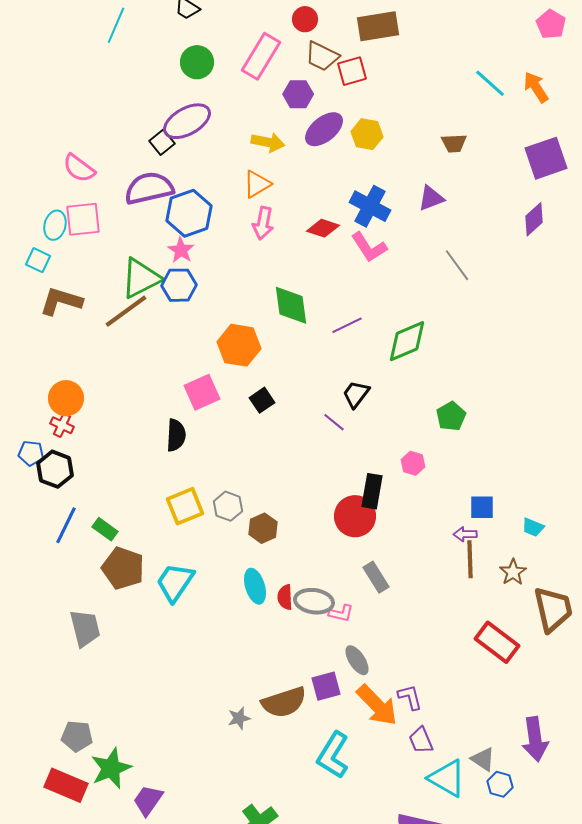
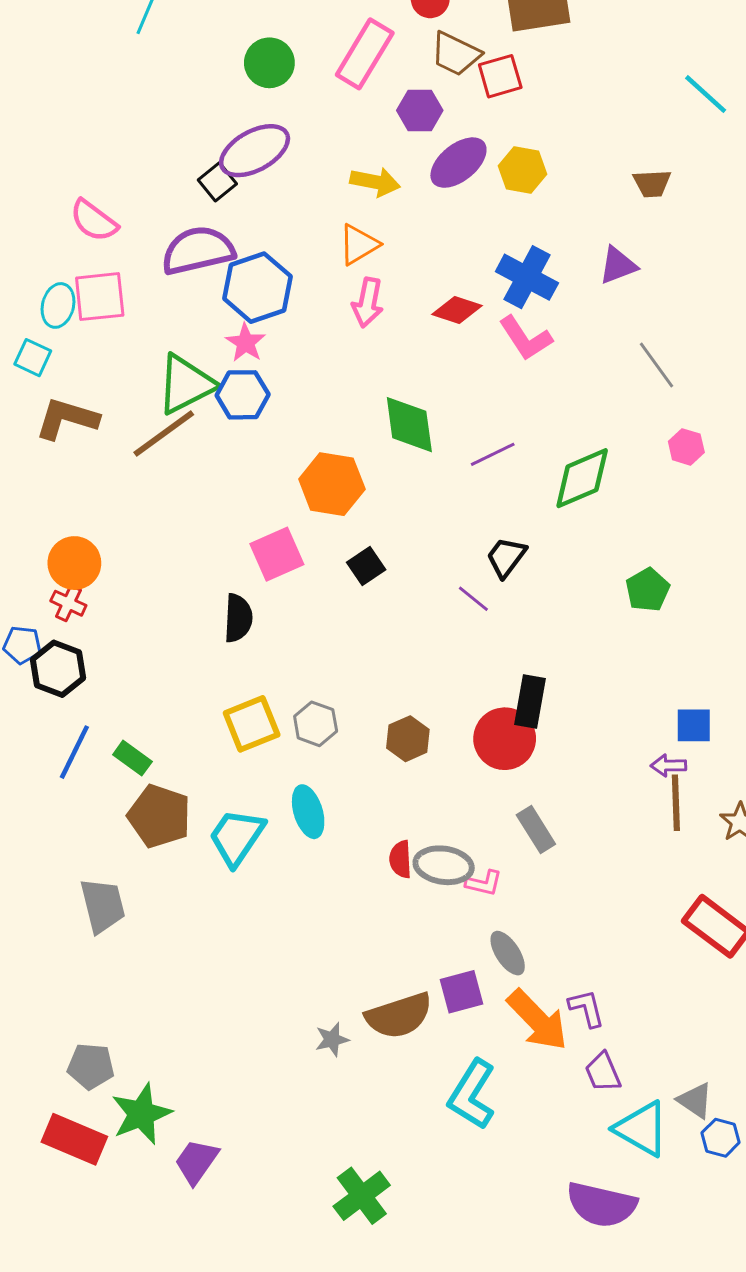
pink hexagon: (413, 463) -> (686, 447), moved
brown hexagon: (263, 528) -> (408, 739), moved
cyan ellipse: (255, 586) -> (308, 812), moved

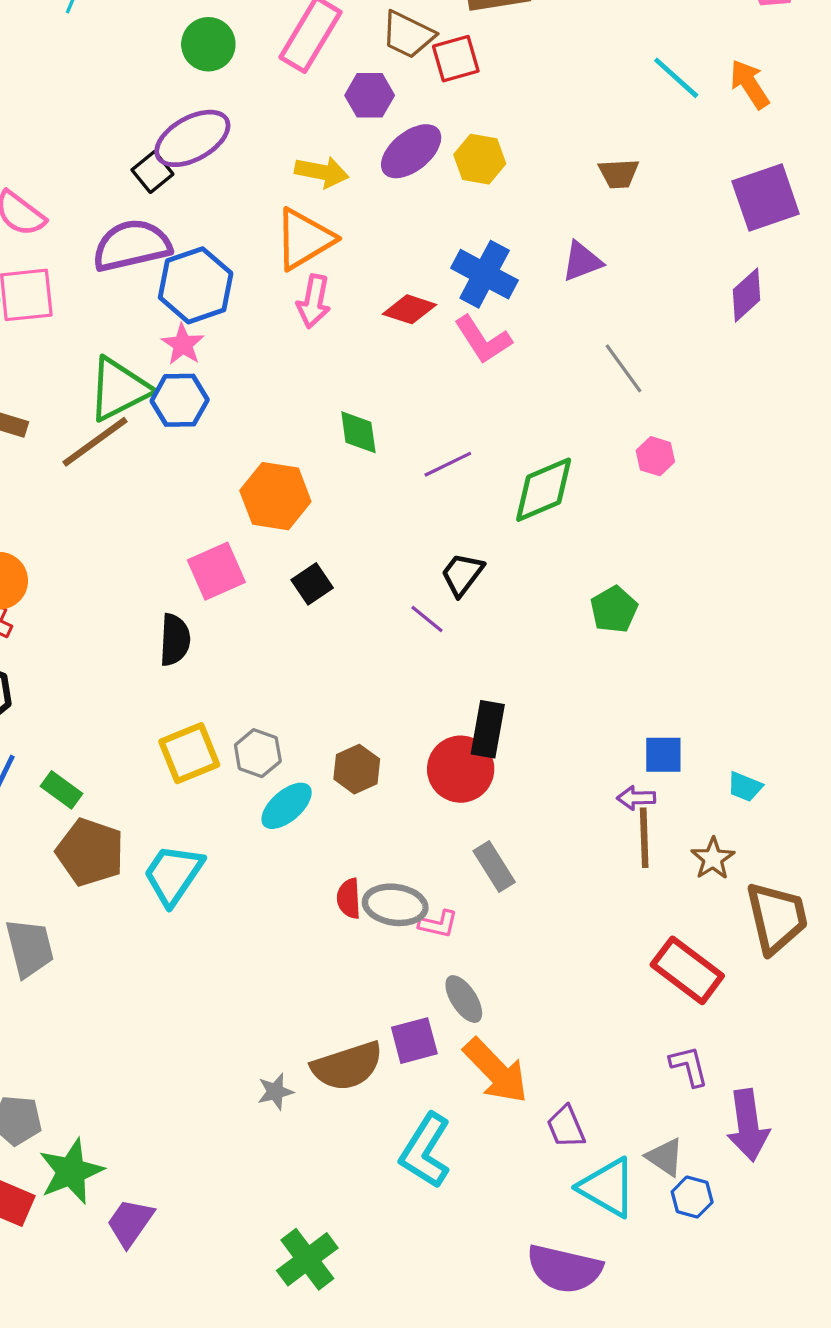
orange triangle: (359, 244) -> (304, 239), size x1.4
green diamond: (409, 425) -> (358, 432), size x0.7
cyan ellipse: (308, 812) -> (287, 806), moved, turned 66
purple L-shape: (587, 1008) -> (689, 1066), moved

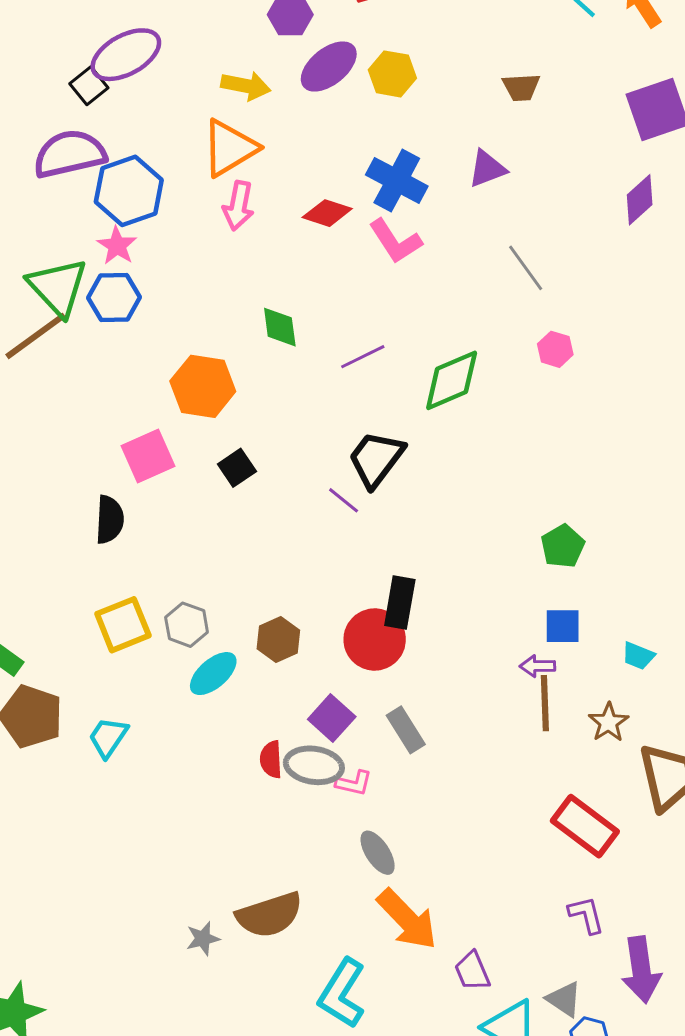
green triangle: (119, 389) -> (58, 287), turned -46
black trapezoid: (462, 574) -> (376, 459), size x1.4
green pentagon: (614, 609) -> (563, 546), moved
cyan trapezoid: (173, 874) -> (108, 737), size x0.7
purple square: (414, 1041) -> (332, 718), moved, turned -33

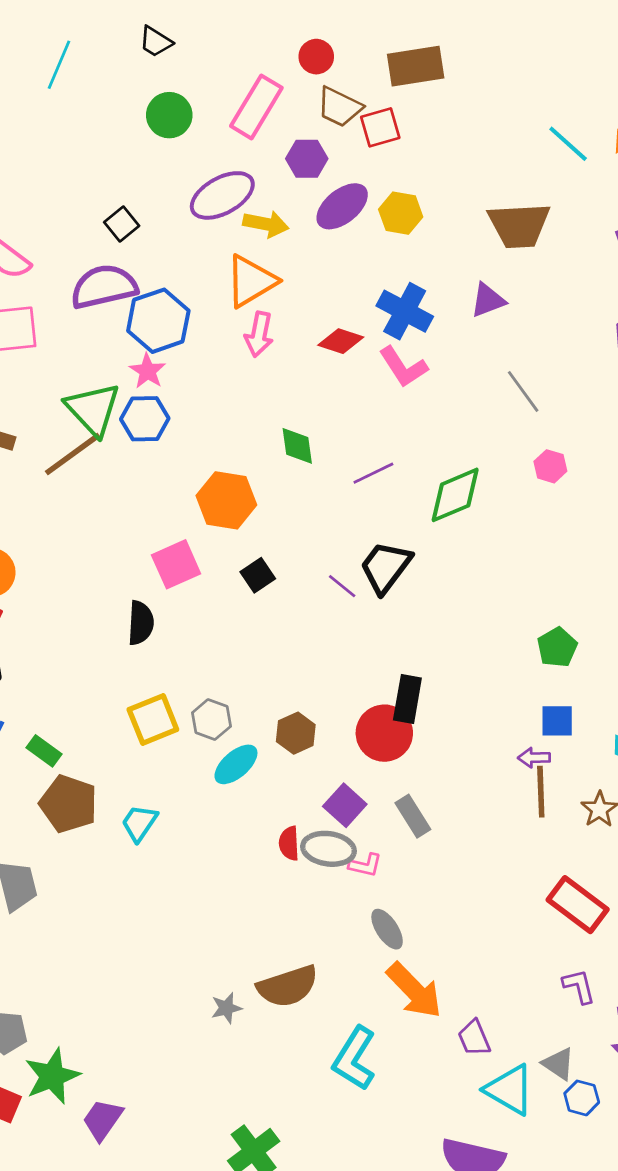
purple ellipse: (126, 55) -> (222, 195), moved
brown trapezoid: (521, 87) -> (519, 225), size x1.8
purple line: (344, 500) -> (342, 586), moved

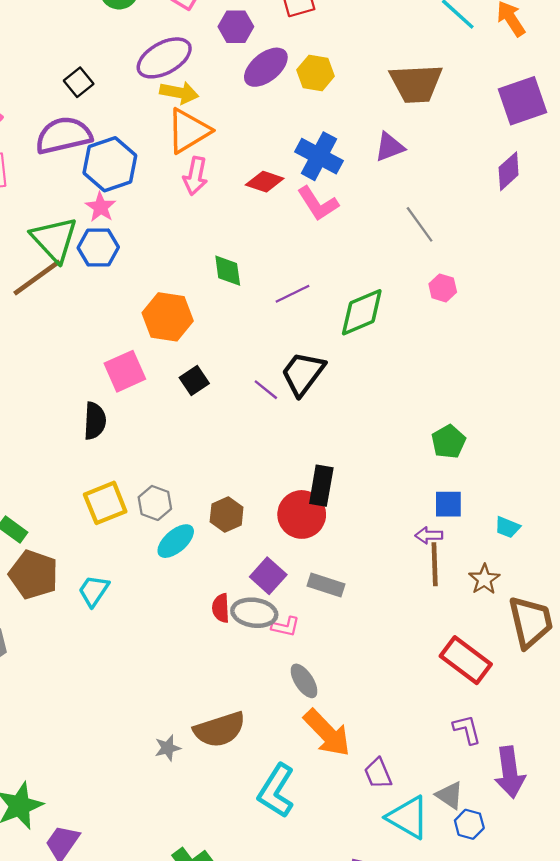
yellow arrow: (266, 224) -> (179, 93), moved
gray rectangle: (413, 816) -> (326, 585), turned -40

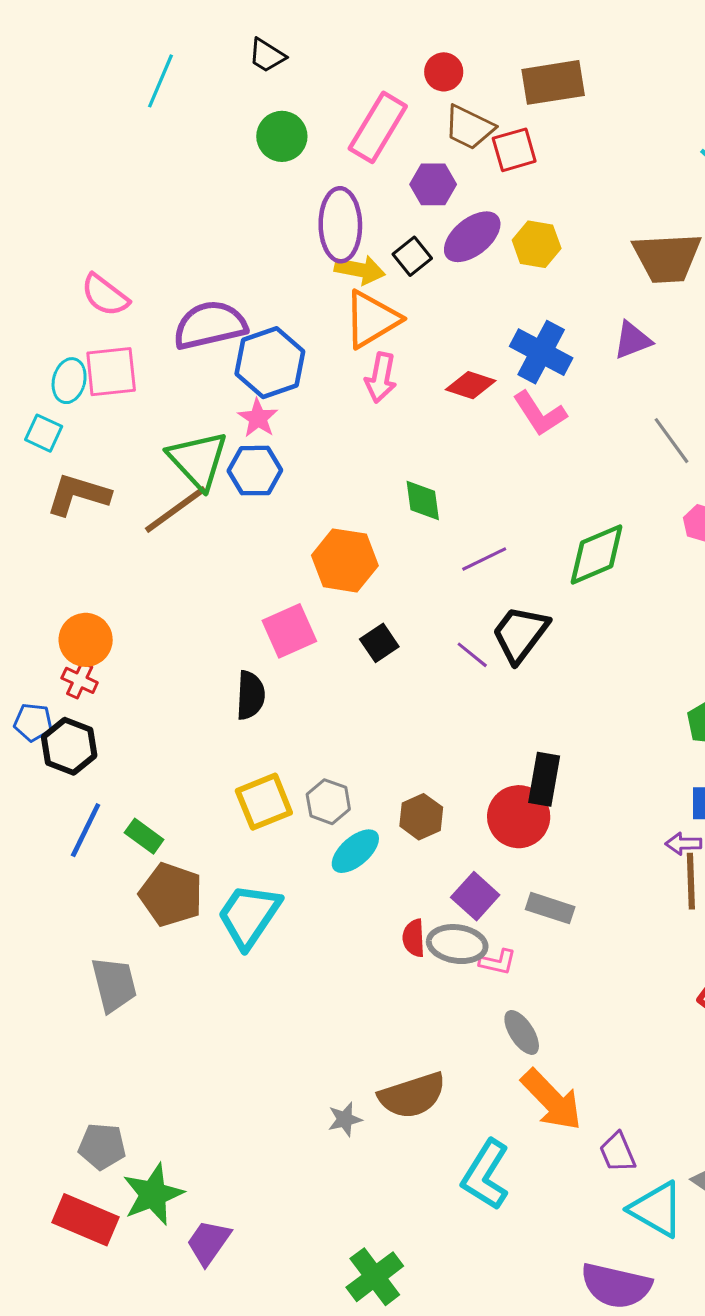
purple ellipse: (164, 58) -> (340, 225), turned -62
black square: (79, 82) -> (412, 256), moved
purple line: (292, 294) -> (484, 559), moved
cyan trapezoid: (94, 591) -> (249, 916), size x1.6

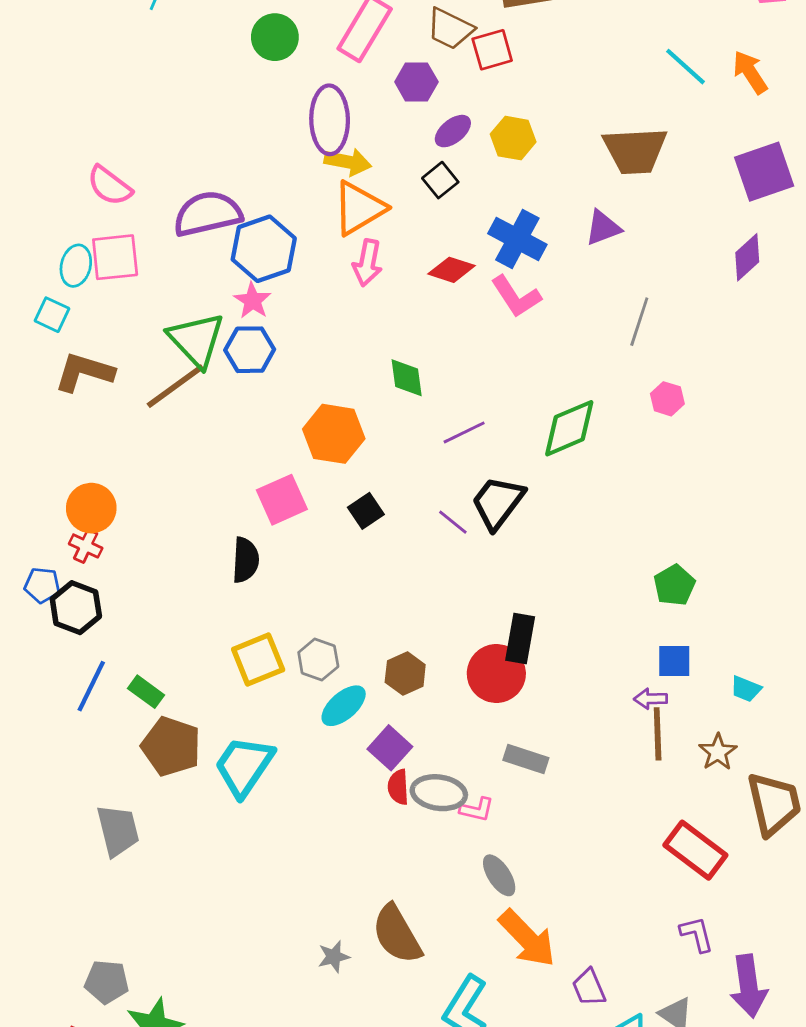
purple ellipse: (472, 237) -> (453, 131), size x0.7
black square: (412, 256) -> (440, 180), moved
gray line: (671, 441) -> (639, 322), turned 54
purple square: (475, 896) -> (390, 748), moved
brown semicircle: (412, 1095) -> (397, 934), turned 78

